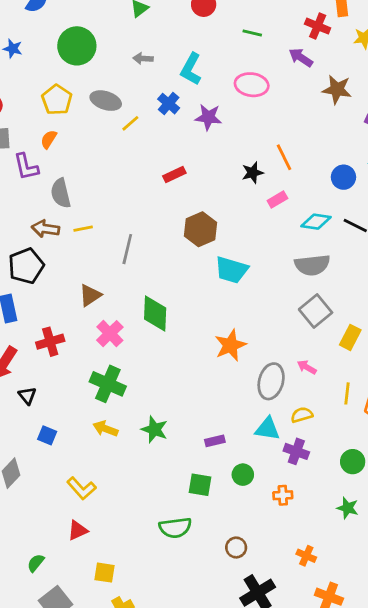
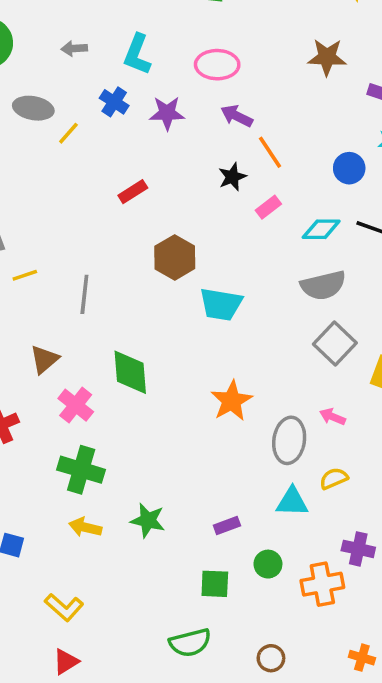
purple arrow: (301, 57) -> (237, 116), moved
purple cross: (296, 451) -> (358, 549), moved
orange cross: (283, 495) -> (322, 584), size x1.6

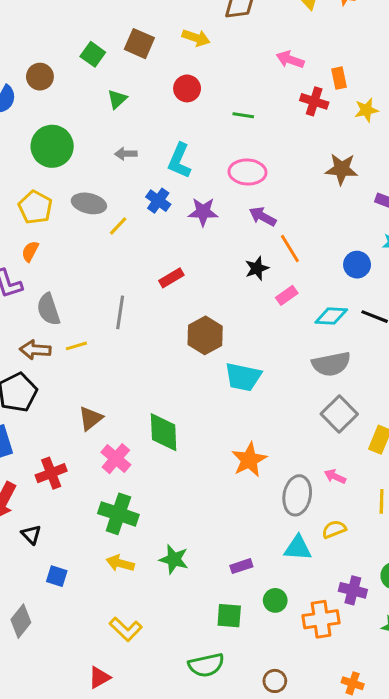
gray line: (84, 294) -> (120, 312), moved
yellow L-shape: (64, 607) -> (126, 629), moved

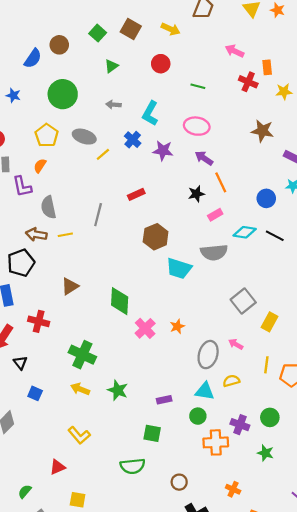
gray semicircle: (331, 364) -> (214, 252), moved
pink cross: (116, 459) -> (145, 328), moved
orange star: (249, 460) -> (177, 326), size x0.6
red cross: (51, 473) -> (39, 321), turned 30
green circle: (275, 600) -> (198, 416), moved

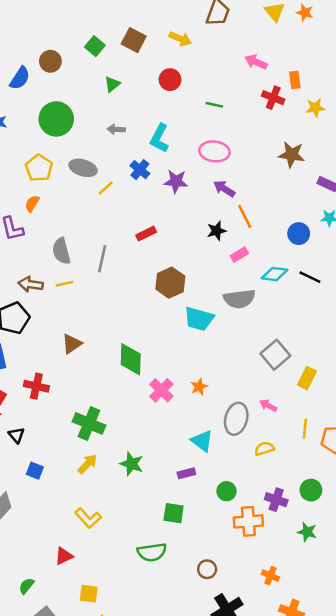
gray semicircle: (48, 207) -> (61, 251), moved
yellow arrow: (80, 389) -> (88, 464), turned 114
cyan triangle: (205, 391) -> (202, 441), moved, turned 30

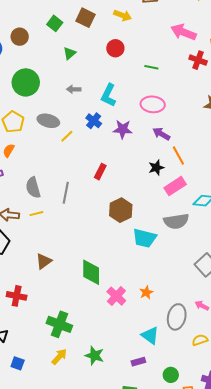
pink arrow: (256, 62) -> (184, 32), size x1.4
red rectangle: (146, 234) -> (100, 172), turned -35
pink rectangle: (239, 255) -> (175, 186), size x1.5

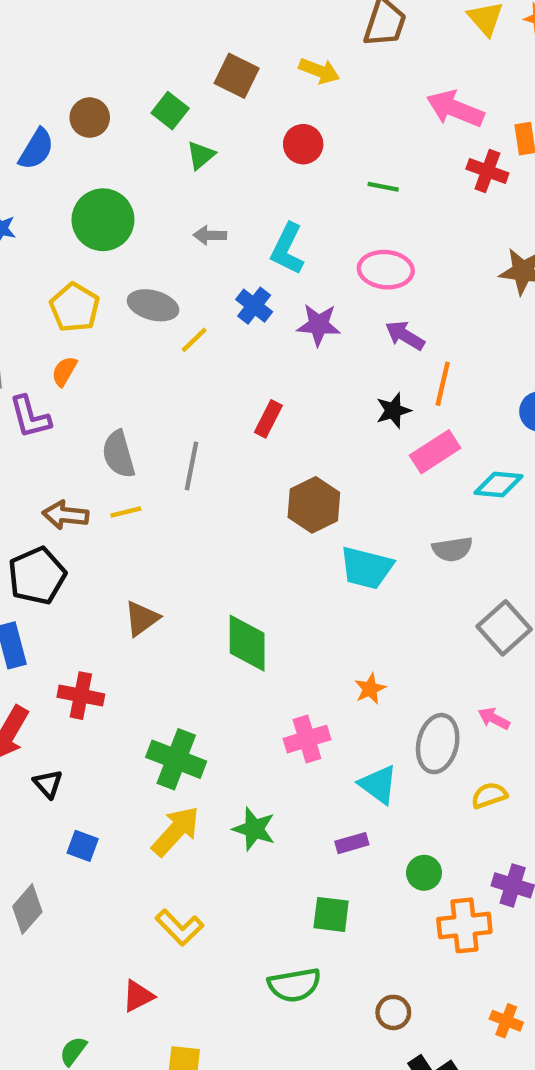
green square: (55, 23) -> (170, 111), moved
orange line: (178, 156) -> (443, 384), turned 42
gray semicircle: (176, 221) -> (452, 549), moved, size x0.7
pink cross: (116, 296) -> (307, 739), moved, turned 30
yellow arrow: (59, 357) -> (176, 831), size x1.4

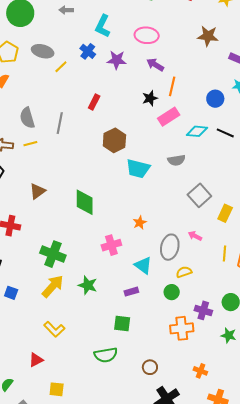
gray arrow: (210, 235) -> (66, 10), moved
yellow semicircle: (489, 795) -> (184, 272), moved
green circle: (424, 873) -> (172, 292), moved

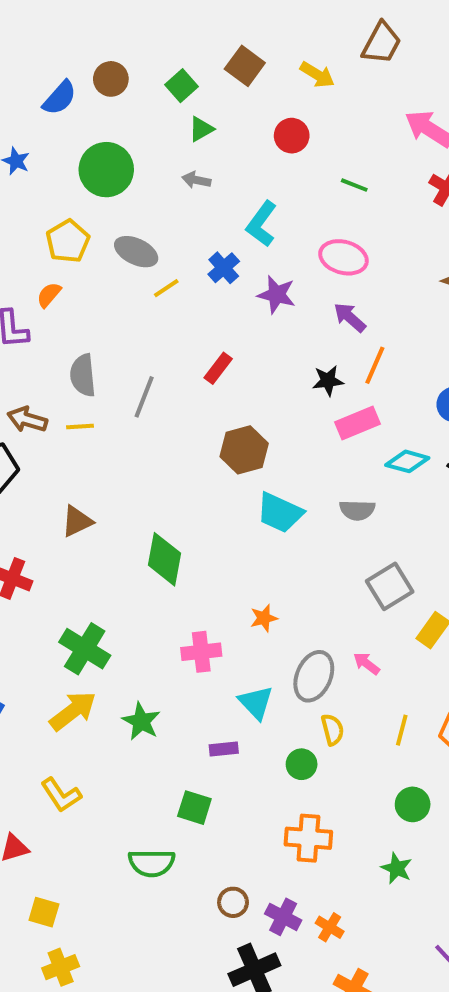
yellow line: (225, 253) -> (402, 730), moved
yellow semicircle: (184, 272) -> (333, 730), turned 84
purple cross: (203, 310) -> (283, 917), moved

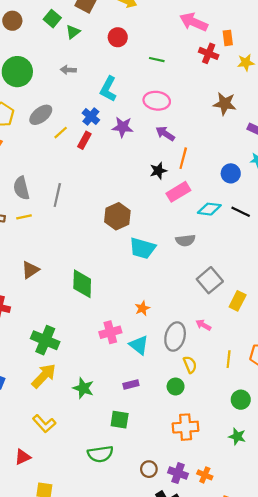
green triangle: (201, 129) -> (73, 32), moved
gray ellipse: (136, 252) -> (41, 115), turned -55
red rectangle: (218, 368) -> (84, 140), moved
cyan triangle: (256, 702) -> (139, 345), moved
green star: (141, 721) -> (83, 388), moved

